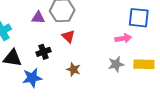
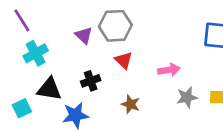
purple triangle: (38, 18) -> (84, 35), turned 40
pink arrow: (123, 38) -> (169, 70), moved

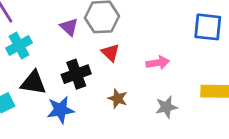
black cross: (91, 81) -> (76, 74), size x1.4
gray star: (187, 97) -> (166, 107), moved

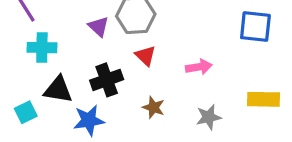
cyan cross: (19, 46) -> (42, 48), turned 30

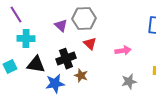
brown star: (154, 107) -> (81, 76), moved
cyan square: (26, 112) -> (10, 67), moved

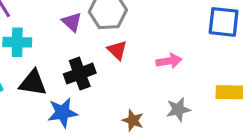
brown star: (81, 76) -> (133, 120), moved

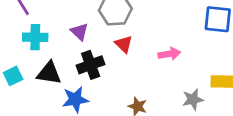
purple triangle: (72, 22) -> (79, 32), moved
gray star: (178, 109) -> (193, 99), moved

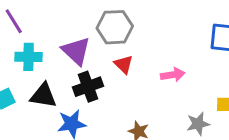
purple triangle: (79, 32) -> (76, 51), size x1.5

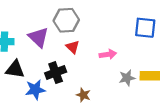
black cross: (88, 87) -> (56, 73), moved
gray star: (198, 124) -> (127, 78), moved

